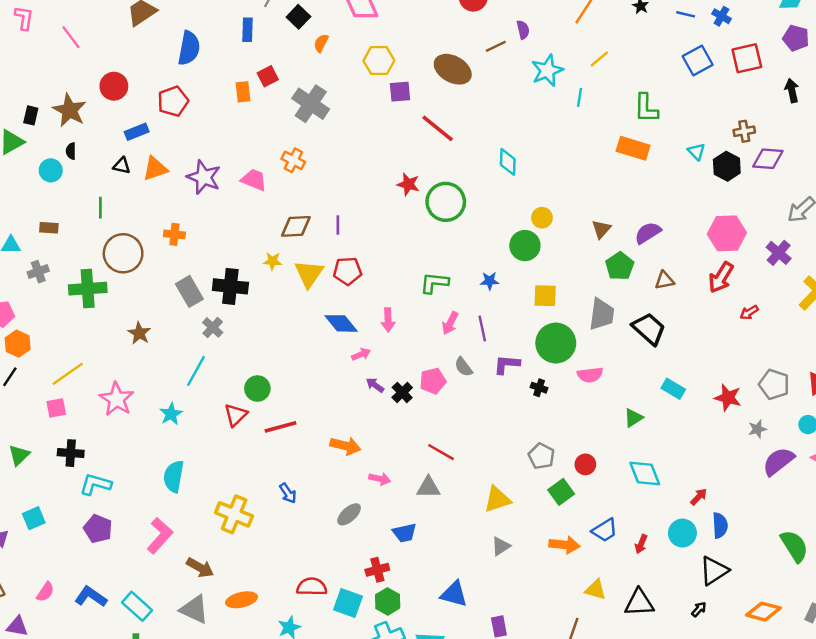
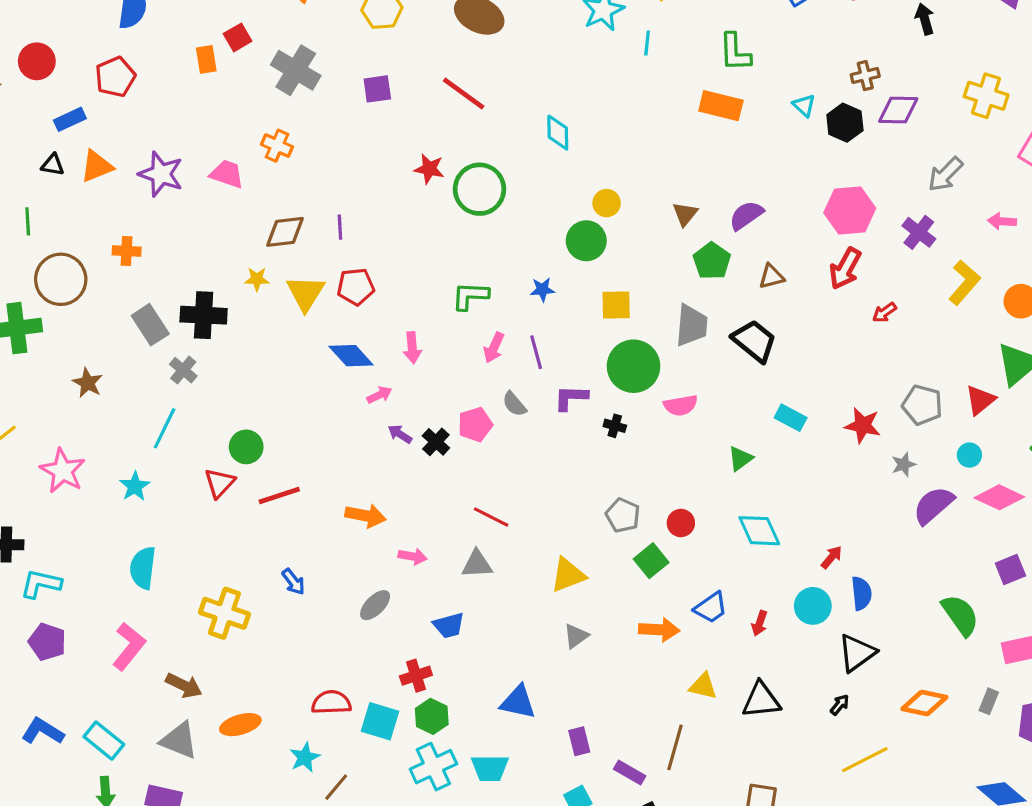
purple square: (400, 92) -> (377, 89), moved

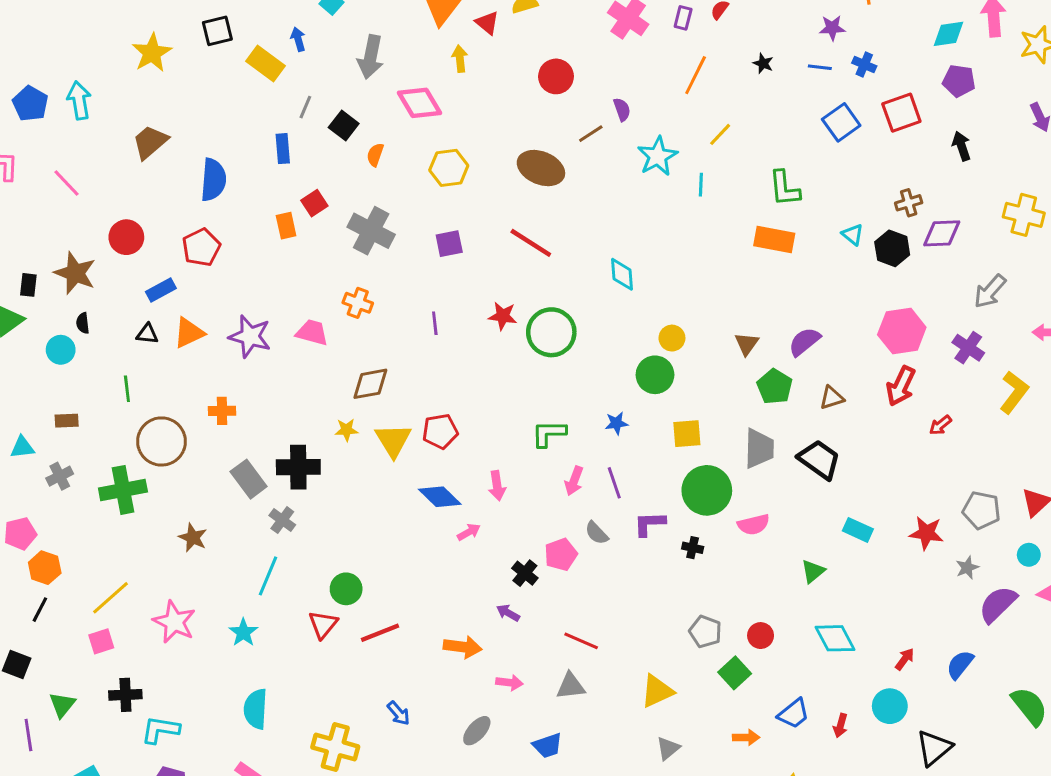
purple line: (340, 227) -> (435, 323), moved
purple arrow: (400, 434) -> (508, 613), moved
blue semicircle: (861, 593) -> (960, 665), moved, turned -132
orange arrow: (659, 630) -> (746, 737), size x0.7

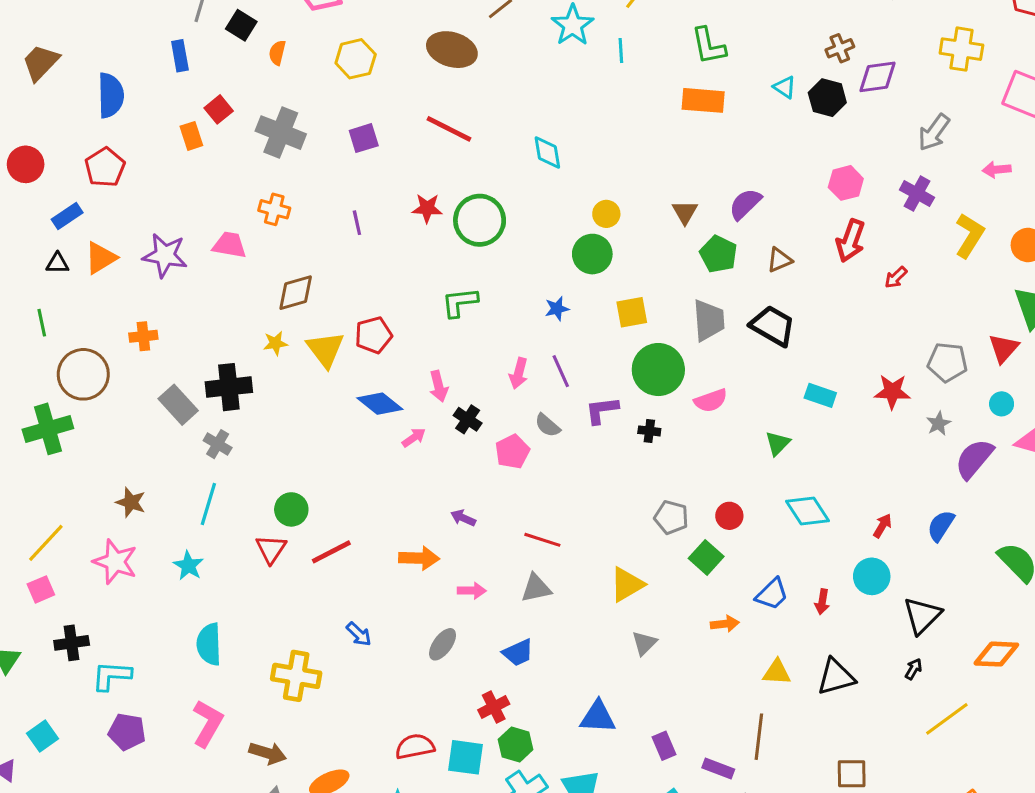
pink hexagon: (902, 331) -> (846, 183), size x0.7
green L-shape: (549, 433) -> (460, 302), moved
brown star: (193, 538) -> (131, 502), moved
black cross: (525, 573) -> (468, 419), moved

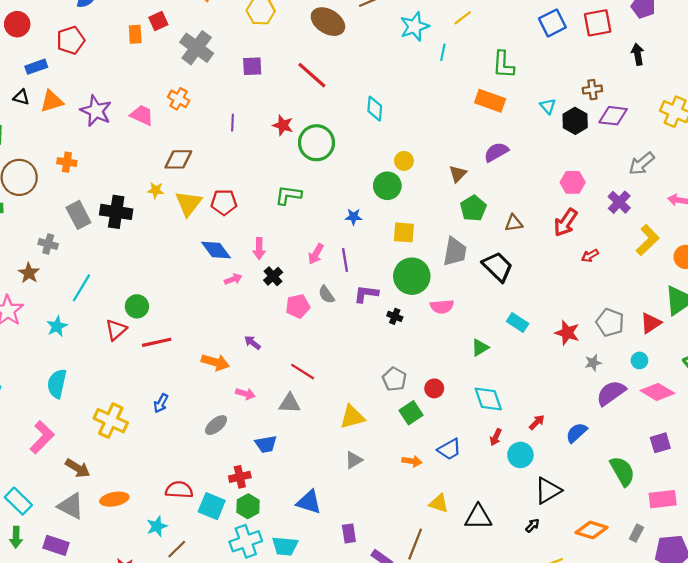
purple semicircle: (745, 204) -> (496, 152), moved
gray cross: (218, 444) -> (48, 244), moved, turned -30
red arrow: (822, 602) -> (496, 437), moved
blue arrow: (359, 634) -> (161, 403), turned 60

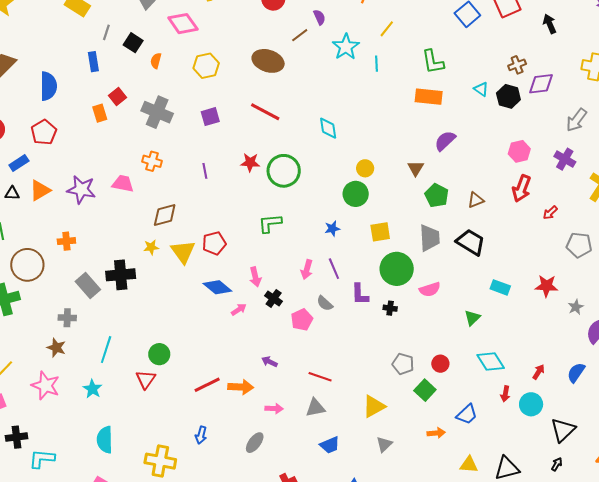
purple L-shape: (366, 294) -> (360, 294), turned -85
gray pentagon: (610, 322) -> (579, 245), moved
red line: (157, 342) -> (207, 385), moved
blue trapezoid: (266, 444) -> (330, 445), moved

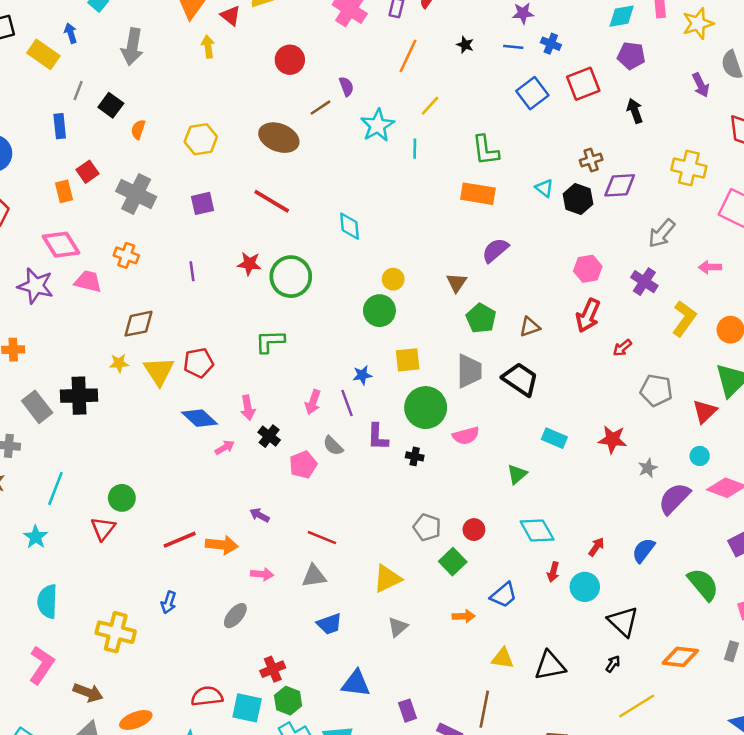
pink diamond: (183, 24) -> (61, 245), moved
blue star: (332, 229) -> (362, 375), moved
black triangle: (563, 430) -> (623, 621), turned -36

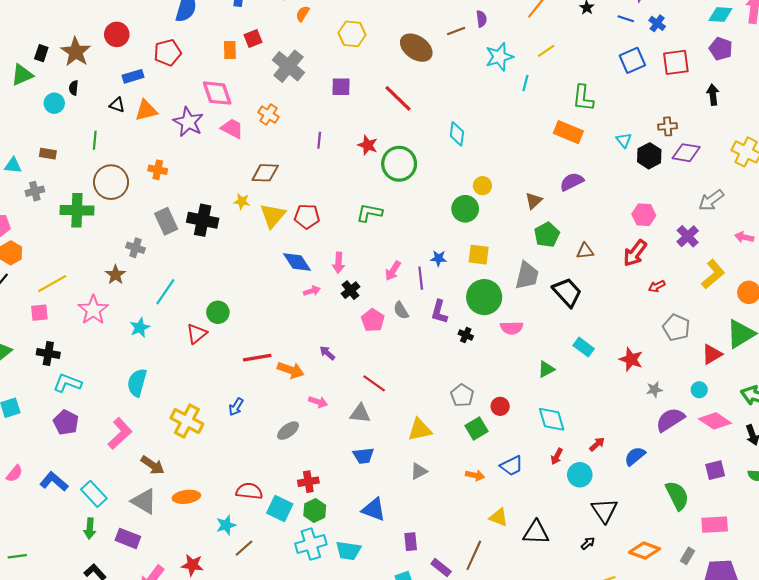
pink pentagon: (303, 465) -> (373, 320), turned -30

